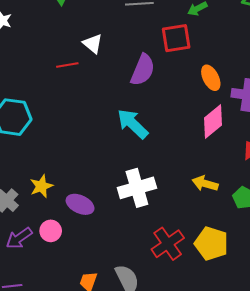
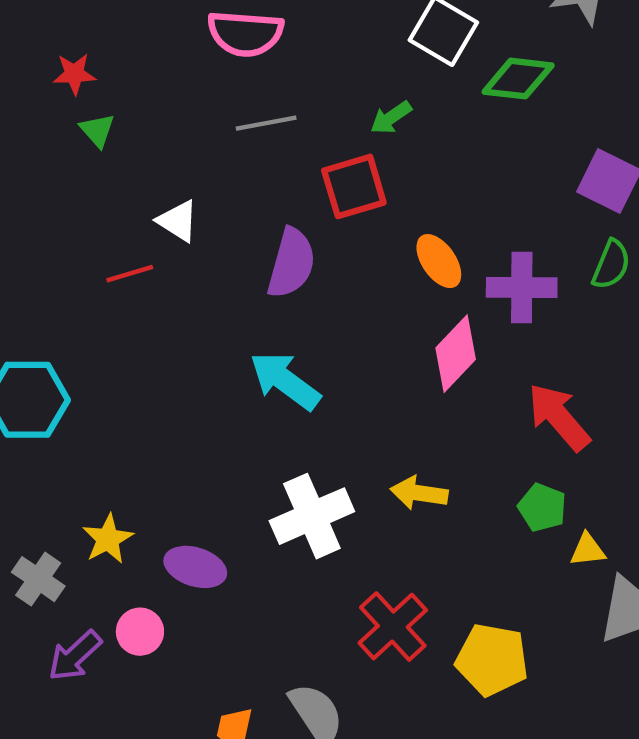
yellow arrow: (205, 184) -> (419, 493), moved
yellow pentagon: (211, 244) -> (492, 660), moved

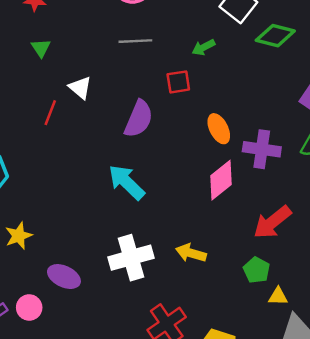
green triangle: (97, 130) -> (41, 48), moved
red square: (354, 186) -> (178, 82), size x0.7
red line: (130, 274) -> (50, 113), turned -60
red arrow: (559, 417) -> (272, 222), turned -96
yellow star: (108, 539) -> (19, 236), moved

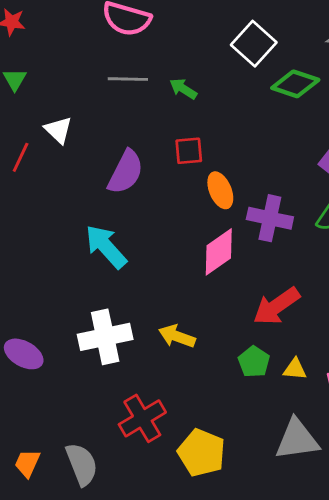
green arrow: (204, 47) -> (183, 89), moved, turned 55
red square: (178, 82) -> (189, 151), moved
yellow triangle: (278, 296) -> (295, 369), moved

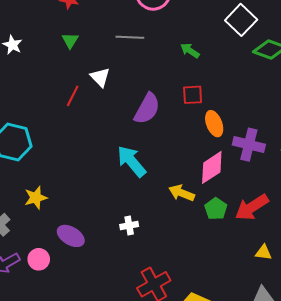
gray line: (128, 79) -> (130, 37), moved
yellow arrow: (177, 336) -> (182, 193), moved
white cross: (105, 337) -> (129, 226), size x0.5
green pentagon: (254, 362) -> (216, 209), moved

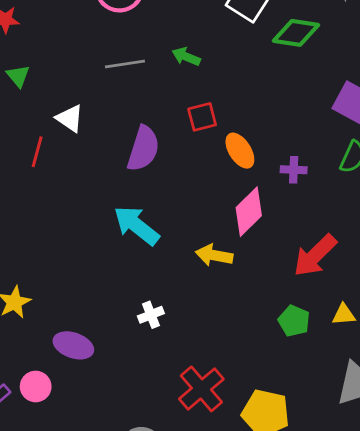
gray line: (130, 37) -> (125, 64), moved
purple cross: (249, 145) -> (294, 170), size x0.6
green pentagon: (216, 209) -> (294, 321), moved

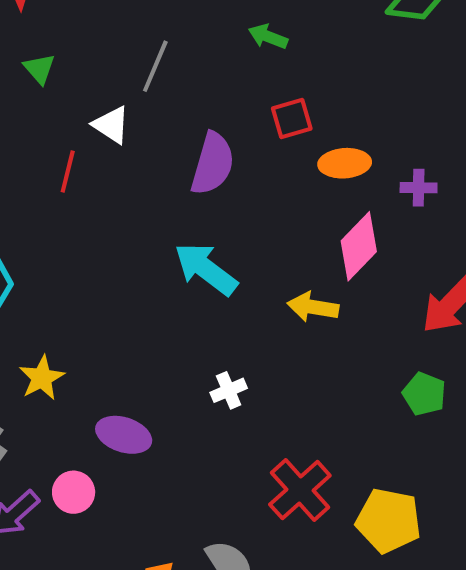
gray line: (125, 64) -> (155, 66), moved, turned -57
orange ellipse: (240, 151) -> (345, 163), turned -60

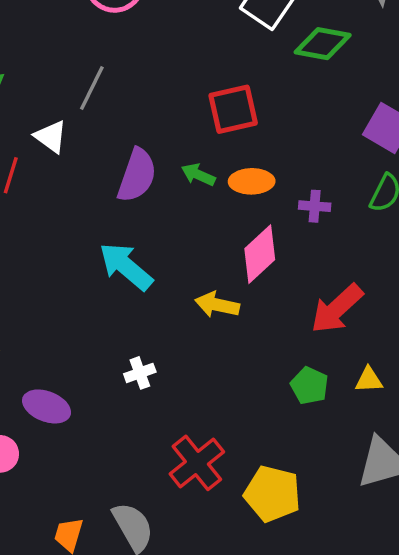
green arrow: (268, 37) -> (198, 175), moved
red square: (292, 118) -> (233, 109), moved, size x1.4

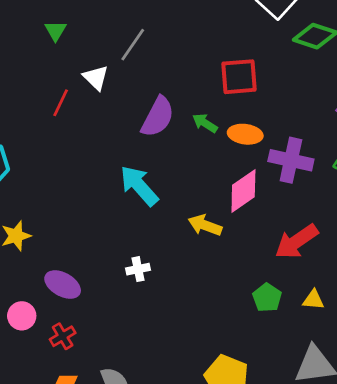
purple cross: (315, 206) -> (291, 160), size x1.8
red cross: (197, 463) -> (63, 336), moved, size x0.6

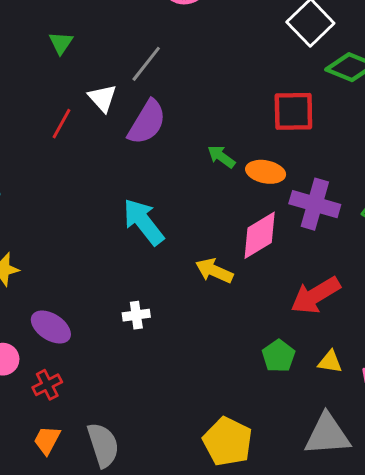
red square: (239, 77) -> (293, 111), moved
purple semicircle: (158, 117) -> (147, 122), moved

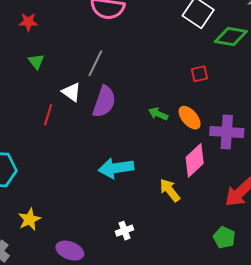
red square: (293, 111) -> (199, 74), size x0.6
orange ellipse: (266, 172) -> (190, 118), turned 50
cyan arrow: (143, 222) -> (116, 168), turned -48
yellow arrow: (214, 271) -> (170, 190), turned 40

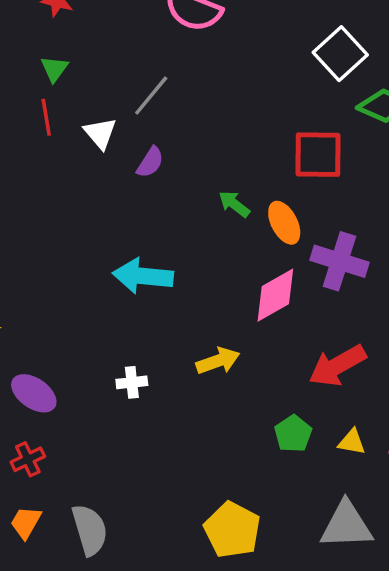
red square: (199, 74) -> (318, 155), size x1.8
purple semicircle: (104, 102) -> (150, 162), size x0.6
red line: (48, 115) -> (46, 117), moved, turned -40
yellow arrow: (170, 190) -> (218, 361), moved, turned 95

